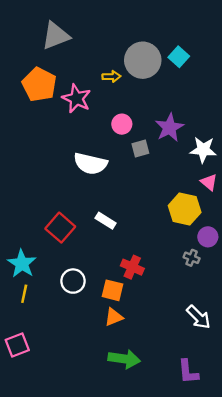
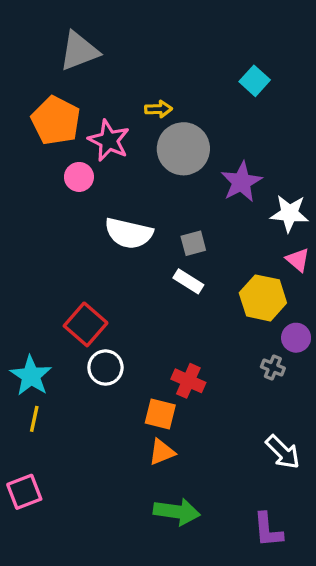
gray circle: (143, 60) -> (183, 149), moved
pink circle: (122, 124) -> (79, 177), moved
gray square: (140, 149) -> (193, 243), moved
white rectangle: (106, 221) -> (188, 281), moved
white circle: (73, 281) -> (105, 368), moved

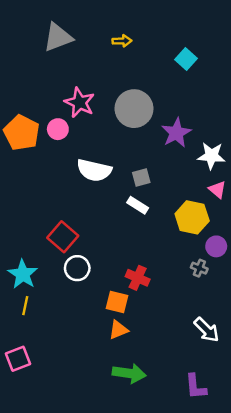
yellow arrow: (159, 109) -> (122, 41), moved
orange pentagon: (56, 121) -> (22, 133), moved

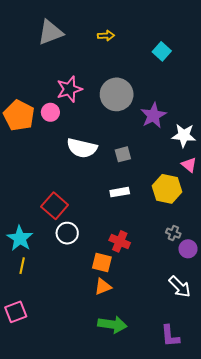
pink star: (80, 103) -> (69, 89), turned 30
white rectangle: (138, 205) -> (120, 192), moved, turned -42
purple circle: (216, 246) -> (188, 249), moved

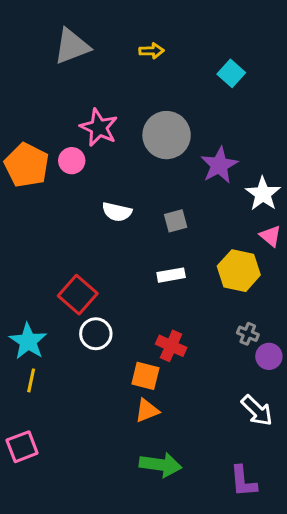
pink star: (69, 89) -> (99, 128), turned -30
white star: (184, 135) -> (263, 194), turned 30
white semicircle: (82, 148) -> (117, 212), size x0.7

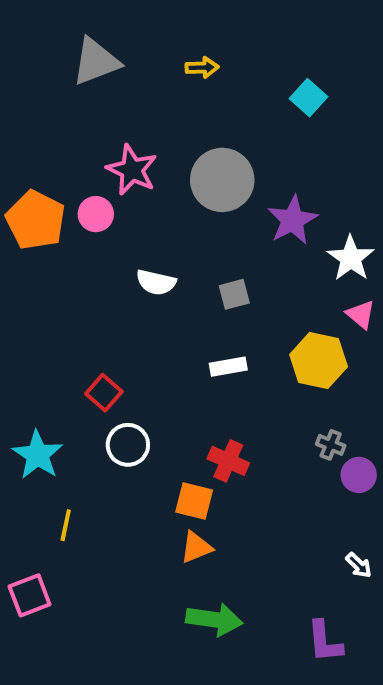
red square: (78, 295) -> (104, 393), size x0.7
yellow line: (31, 380) -> (66, 525), moved
white arrow: (257, 411) -> (359, 565), moved, size x0.6

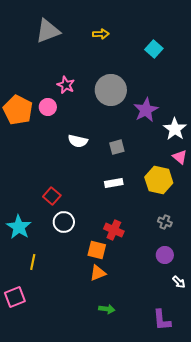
pink star: (132, 170) -> (66, 85), size x0.7
purple circle: (359, 475) -> (165, 255), moved
green arrow: (214, 619) -> (107, 309), size x0.6

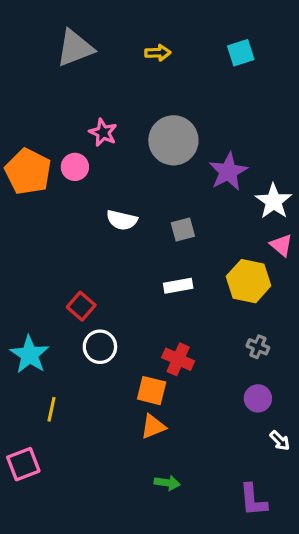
cyan square: (154, 49) -> (241, 53), moved, turned 30

